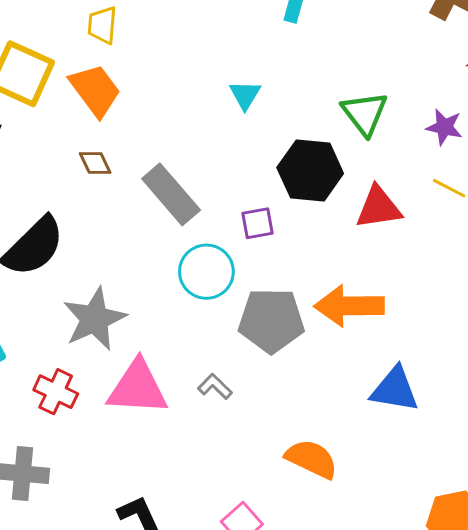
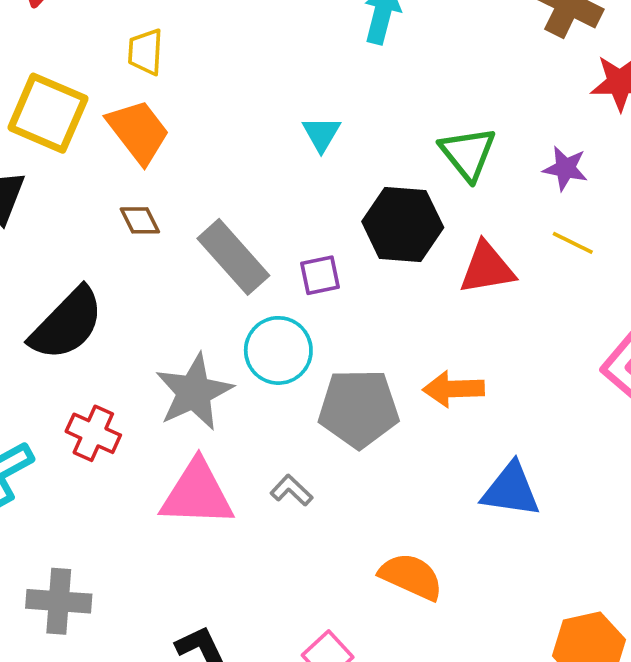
purple square: (257, 223) -> (320, 275), moved
orange arrow: (349, 306) -> (453, 389), size x0.7
gray star: (94, 319) -> (194, 392), moved
red cross: (56, 392) -> (93, 433), moved

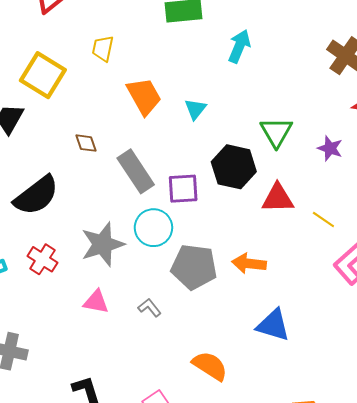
orange trapezoid: (138, 131) -> (144, 96), moved
yellow line: (573, 243) -> (323, 219), moved
purple square: (320, 275) -> (183, 189), size x1.4
pink triangle: (197, 494) -> (96, 302), size x0.6

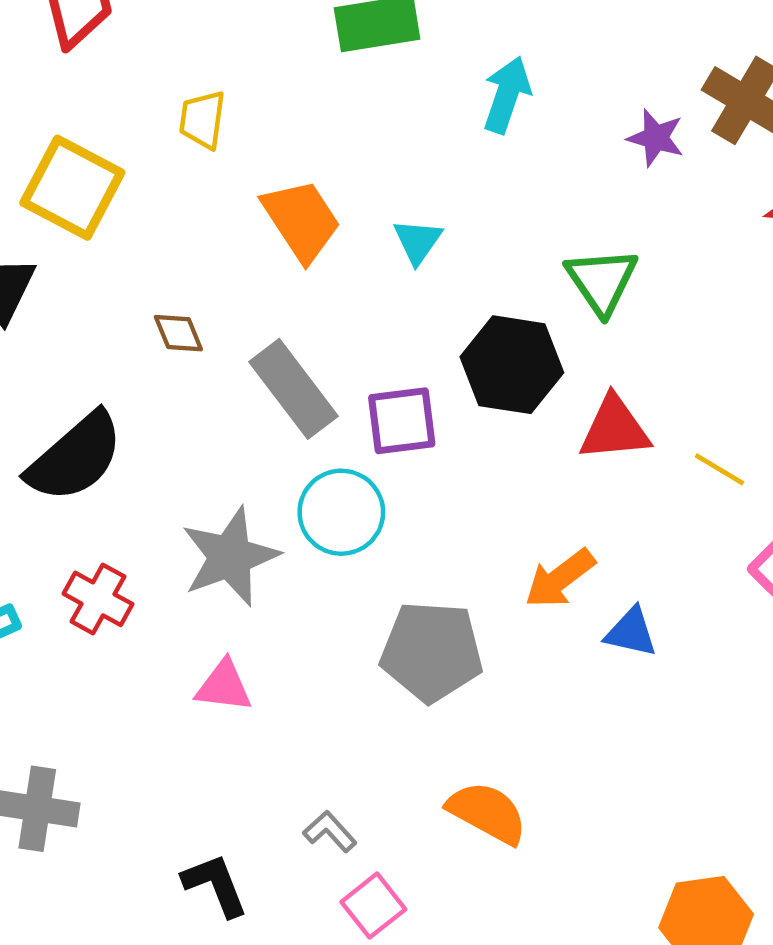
purple star: (330, 148) -> (656, 138), moved
orange arrow: (249, 264) -> (560, 579), turned -40
gray pentagon: (194, 267) -> (432, 651), moved
gray L-shape: (150, 308) -> (330, 832), moved
blue triangle: (273, 325) -> (631, 632), moved, size x0.7

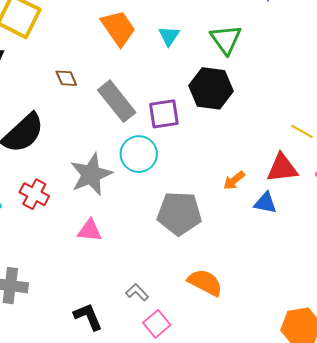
green triangle: (602, 281) -> (226, 39), moved
red triangle: (615, 429) -> (282, 168), moved
orange arrow: (560, 579) -> (234, 180), size x0.7

